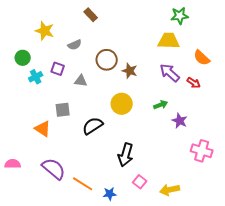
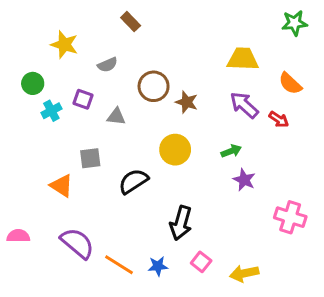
green star: (180, 16) -> (295, 23), moved
purple star: (180, 121) -> (244, 180), moved
blue star: (110, 194) -> (158, 266), moved

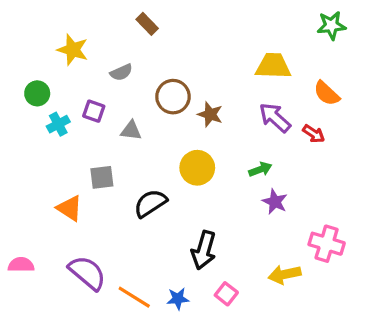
yellow arrow: (244, 273) -> (285, 274), moved

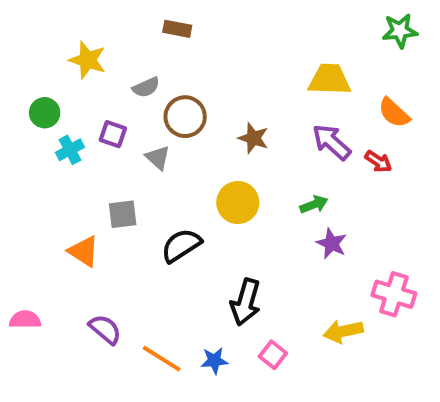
brown rectangle: (147, 24) -> (177, 29), turned -35
brown circle: (173, 97) -> (185, 117), moved
gray triangle: (131, 131) -> (158, 158), turned 35
purple semicircle: (87, 273) -> (105, 329), size x0.7

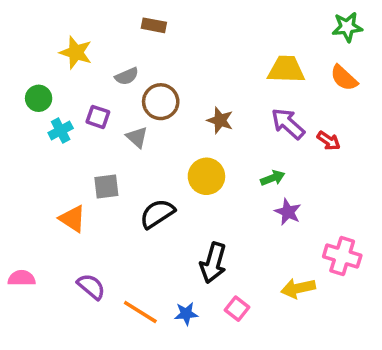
orange semicircle: (394, 113) -> (344, 78), moved

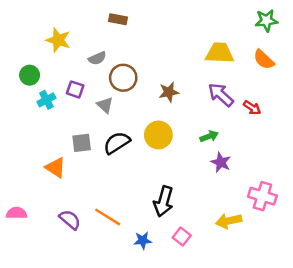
brown star: (220, 120) -> (169, 92), turned -30
black semicircle: (157, 214) -> (117, 143), moved
orange line: (140, 312) -> (108, 217), moved

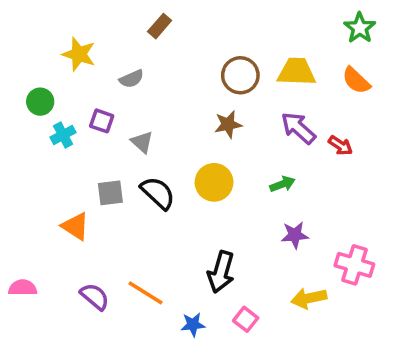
brown rectangle: (118, 19) -> (160, 26), turned -60
green star: (266, 20) -> (360, 28), turned -30
brown circle: (123, 78) -> (240, 75), moved
black semicircle: (117, 143) -> (158, 193), turned 76
purple star: (221, 162) -> (295, 235), moved, turned -30

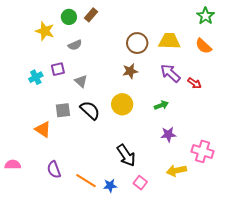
green circle: (40, 102) -> (69, 17), moved
purple square: (102, 121) -> (58, 69), turned -32
black arrow: (221, 272) -> (126, 155), turned -50
orange line: (146, 293) -> (86, 181), moved
purple semicircle: (95, 296) -> (54, 170), turned -150

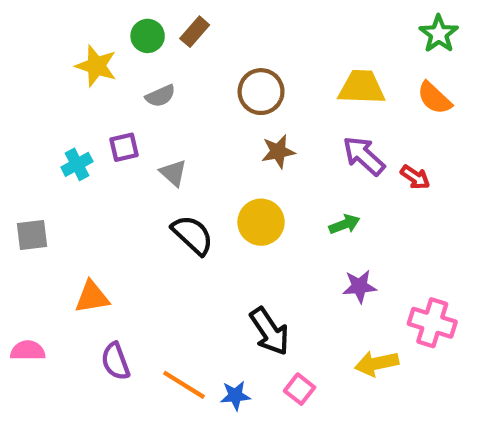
brown circle: (137, 43) -> (261, 92), moved
gray square: (63, 110) -> (32, 235), moved
orange triangle: (43, 129) -> (92, 297), moved, turned -42

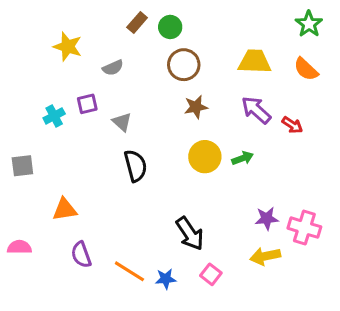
green circle: (148, 36) -> (170, 27), moved
yellow circle: (261, 222) -> (205, 157), moved
black semicircle: (193, 235) -> (135, 166), turned 32
purple star: (359, 286) -> (267, 218), moved

